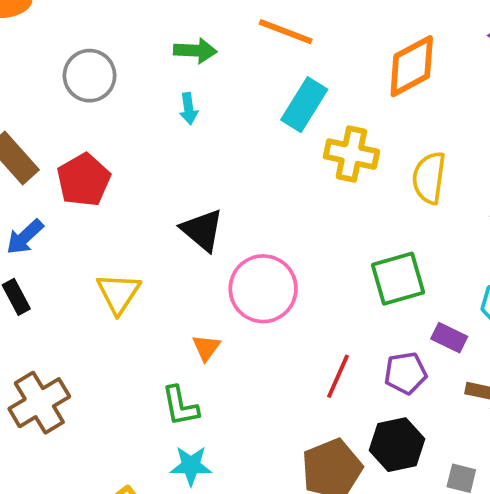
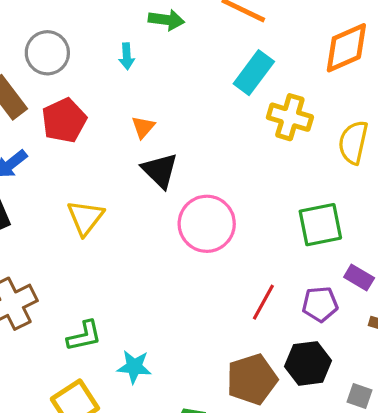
gray circle: (90, 76) -> (47, 53), moved
cyan arrow: (189, 109) -> (127, 56), moved
orange triangle: (206, 348) -> (143, 127), moved
green L-shape: (180, 406) -> (84, 336), moved, turned -96

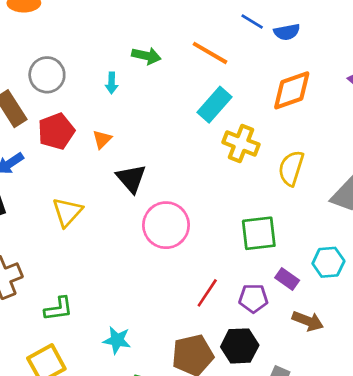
orange triangle: (143, 127) -> (102, 139), moved
cyan star: (134, 367) -> (117, 340), moved

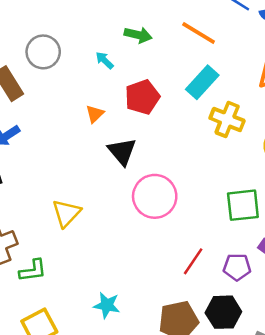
cyan arrow: (112, 83) -> (105, 60), turned 132
red pentagon: (56, 131) -> (142, 97), moved
yellow triangle: (67, 212) -> (66, 213), moved
green L-shape: (58, 309) -> (33, 271), moved

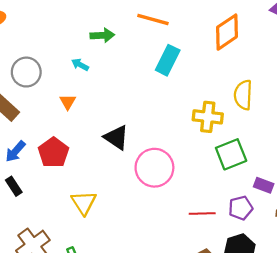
red pentagon: (142, 97) -> (53, 153), moved
orange triangle: (95, 114) -> (68, 102), moved
yellow cross: (227, 119) -> (208, 117), moved
red line: (193, 261) -> (202, 214), turned 70

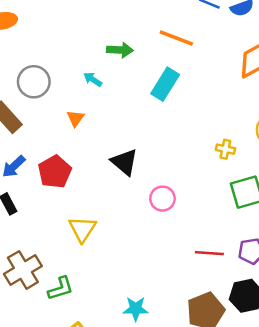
cyan rectangle: (168, 60) -> (165, 84), moved
yellow cross: (208, 117) -> (225, 149), size x0.6
pink circle: (154, 168) -> (163, 199), size x0.6

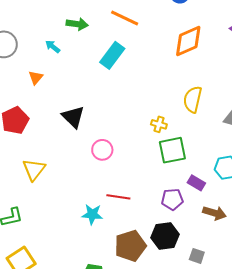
yellow cross: (225, 149) -> (159, 124), moved
red line: (209, 253) -> (118, 197), moved
cyan star: (136, 309) -> (92, 214), moved

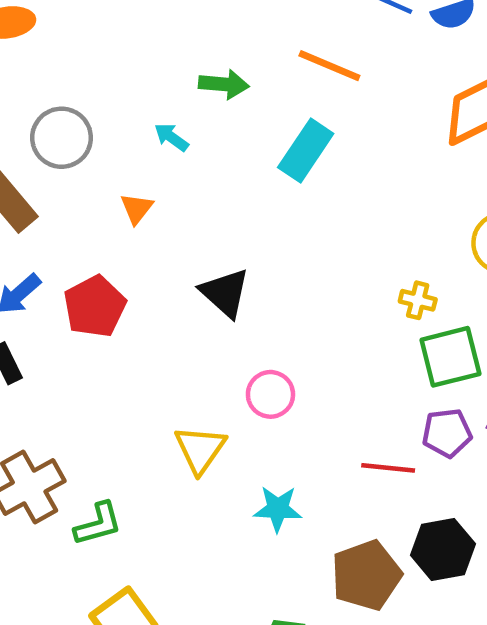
pink circle: (102, 150) -> (270, 394), moved
yellow triangle: (34, 170) -> (200, 449), moved
red line: (118, 197) -> (388, 468), moved
purple pentagon: (172, 199) -> (447, 433), moved

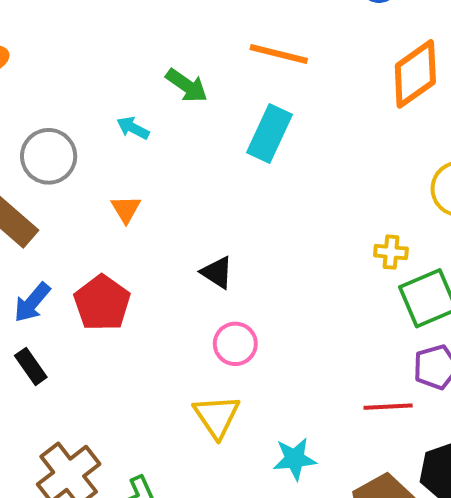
green arrow: (224, 84) -> (187, 86), turned 39
cyan arrow: (171, 137) -> (133, 128), moved
black triangle: (225, 293) -> (217, 272), size x0.7
pink circle: (270, 394) -> (235, 344), moved

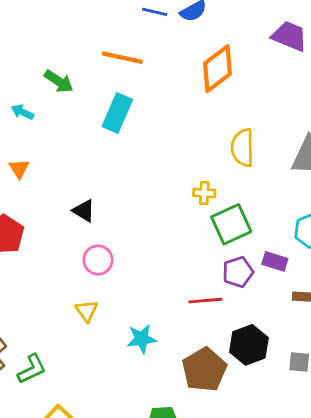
yellow triangle: (217, 416) -> (87, 311), size x0.7

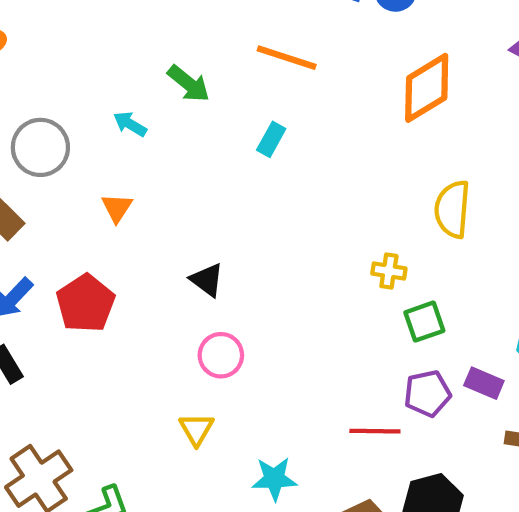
cyan rectangle: (117, 113) -> (271, 139), size x0.6
green square: (231, 224) -> (424, 322), size x0.7

